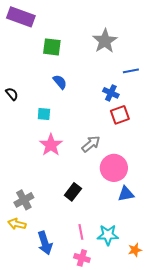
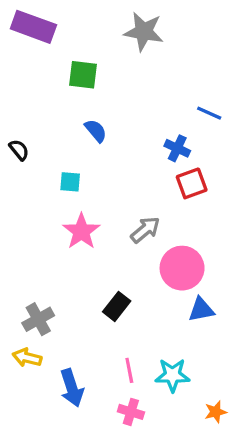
gray star: (105, 41) -> (144, 32), moved, turned -30
blue line: (131, 71) -> (209, 113), turned 35
orange star: (135, 250) -> (216, 412), moved

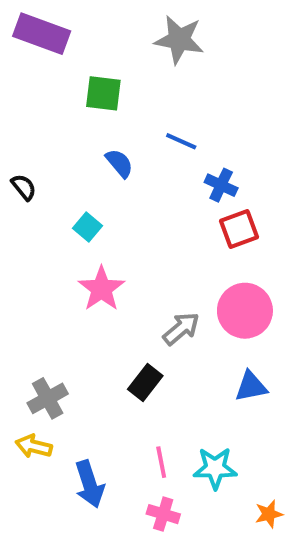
blue line: (209, 113) -> (181, 141), moved
cyan square: (70, 182) -> (87, 227), turned 35
gray arrow: (145, 230) -> (181, 329), moved
pink circle: (182, 268) -> (245, 311), moved

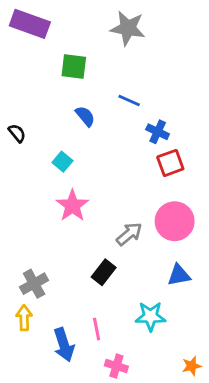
yellow arrow: (34, 446) -> (24, 318), turned 75
pink line: (161, 462) -> (97, 329), moved
cyan star: (215, 468) -> (150, 316), moved

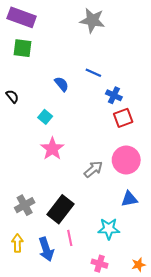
green square: (74, 66) -> (23, 48), moved
black rectangle: (104, 272) -> (61, 209), moved, size x1.5
yellow arrow: (24, 318) -> (17, 243), moved
pink cross: (116, 366) -> (100, 264), moved

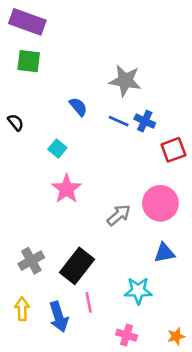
gray star: (92, 20) -> (125, 81), moved
blue line: (93, 73) -> (119, 121), moved
red square: (123, 118) -> (173, 150), moved

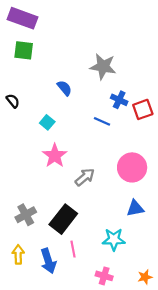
blue line: (119, 121) -> (102, 121), moved
red square: (173, 150) -> (143, 109), moved
gray arrow: (119, 215) -> (85, 177), moved

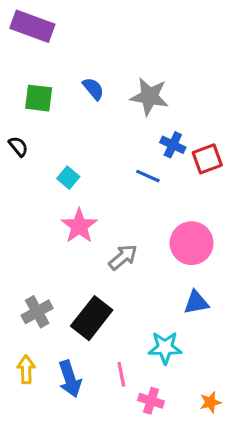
green square: (24, 50) -> (39, 98), moved
blue semicircle: (64, 88) -> (93, 89), moved
pink line: (73, 249) -> (121, 374), moved

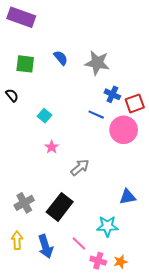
pink star: (79, 226) -> (52, 147), size x0.6
pink circle: (192, 243) -> (124, 130), moved
pink line: (121, 374) -> (79, 243), turned -35
orange star: (210, 402) -> (121, 262), moved

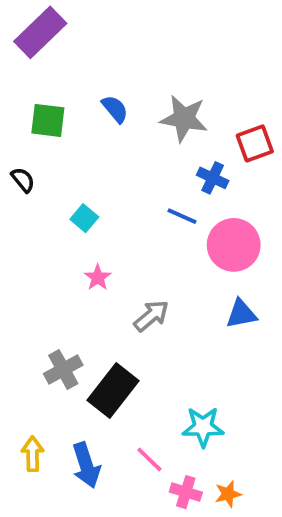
purple rectangle: (21, 17) -> (40, 32), turned -64
red square: (135, 103) -> (255, 143), moved
blue triangle: (128, 197) -> (241, 314), moved
gray cross: (24, 203) -> (63, 369), moved

